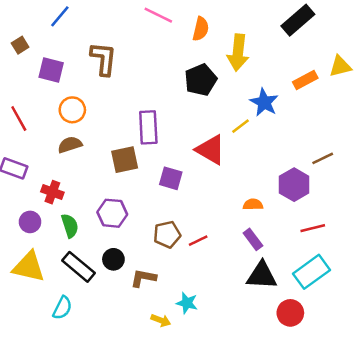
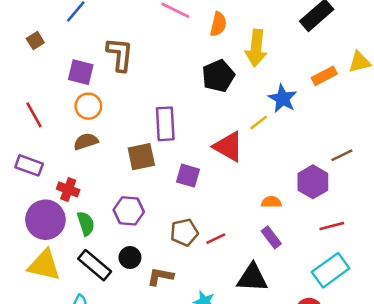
purple square: (51, 70) -> (81, 72), moved
purple circle: (30, 222) -> (45, 220), size x1.8
black triangle: (262, 276) -> (252, 278), moved

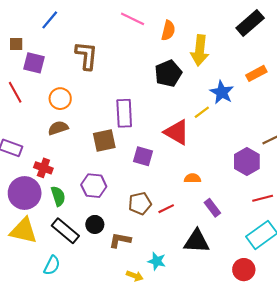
brown square: (35, 41) -> (16, 44), turned 32
purple square: (81, 72) -> (34, 63), moved
red line: (34, 115) -> (15, 92), moved
orange semicircle: (271, 202) -> (192, 178), moved

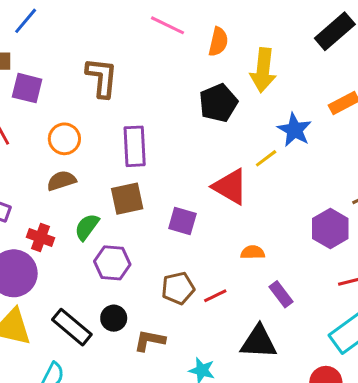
blue line: (50, 20) -> (26, 21), moved
purple rectangle: (124, 113) -> (135, 146), moved
green semicircle: (58, 196) -> (87, 227), moved, turned -126

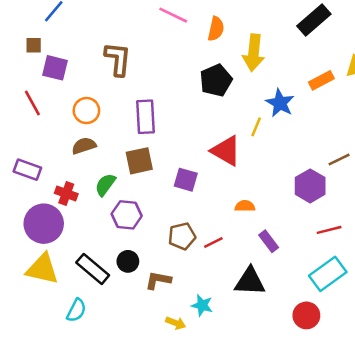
yellow line: (266, 158) -> (256, 127), turned -30

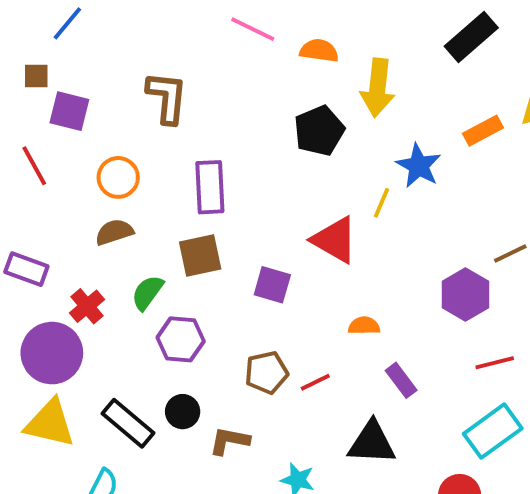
orange semicircle: (216, 29) -> (319, 51), turned -95
red cross: (66, 193) -> (87, 306), turned 30

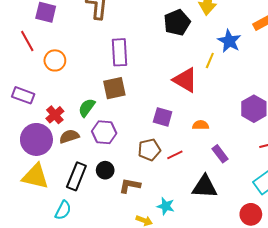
orange circle: (118, 177) -> (55, 60), moved
brown semicircle: (114, 232) -> (69, 136), moved
purple square: (272, 285) -> (163, 117), moved
black rectangle: (128, 423) -> (76, 176), turned 72

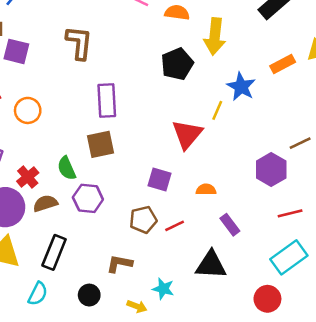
red triangle: (185, 80) -> (187, 134), turned 40
green semicircle: (87, 108) -> (67, 168), turned -60
black circle: (105, 170) -> (89, 295), moved

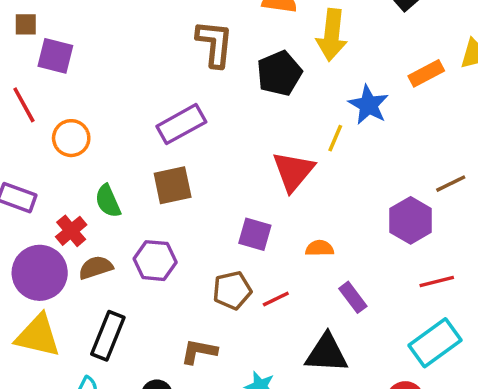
brown L-shape: (79, 43) -> (215, 44), moved
purple rectangle: (107, 100) -> (181, 124), turned 64
green semicircle: (67, 168) -> (108, 201), moved

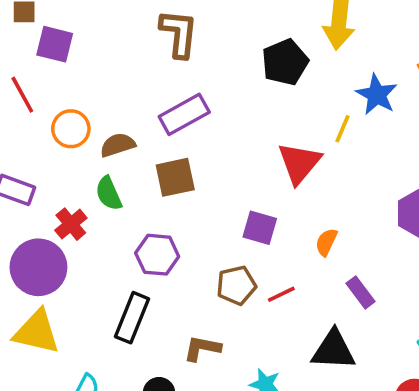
brown L-shape: (215, 44) -> (179, 33), moved
orange semicircle: (320, 248) -> (326, 242), turned -64
brown semicircle: (96, 268) -> (118, 145), moved
black rectangle: (108, 336) -> (132, 318), moved

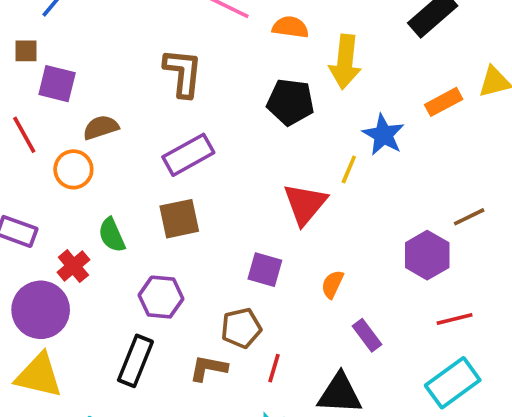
black pentagon: (285, 62) -> (290, 102), turned 30
brown semicircle: (118, 145) -> (101, 127), moved
red line: (281, 294) -> (274, 368), moved, turned -48
brown L-shape: (202, 348) -> (208, 368), moved

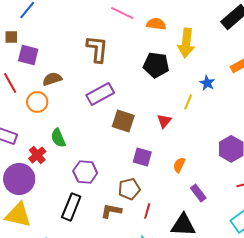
blue star: (383, 135) -> (207, 83), size x0.7
red triangle: (305, 204) -> (164, 121), size x0.6
brown square: (179, 219) -> (123, 121), moved, turned 30

